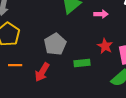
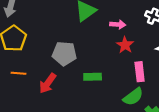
gray pentagon: (55, 44) -> (64, 54), turned 30
red star: (105, 46) -> (125, 45), moved

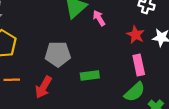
pink arrow: (118, 24) -> (99, 18), moved, turned -120
red star: (125, 45) -> (136, 35), moved

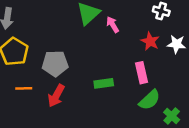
gray pentagon: (58, 54) -> (55, 63), moved
pink rectangle: (139, 65) -> (142, 73), moved

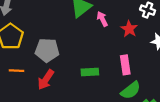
red star: (150, 41) -> (129, 29), moved

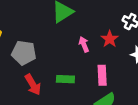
pink arrow: (102, 19) -> (84, 44), moved
red arrow: (46, 80) -> (33, 85), moved, turned -70

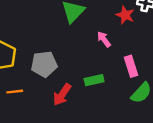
red star: (110, 39) -> (125, 15), moved
red arrow: (33, 85) -> (62, 95), turned 80

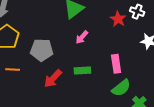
pink arrow: (104, 39) -> (82, 37), moved, turned -112

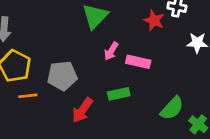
pink rectangle: (116, 64) -> (138, 62), moved, turned -60
orange line: (13, 69) -> (28, 96), moved

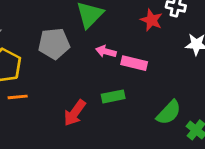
pink arrow: (111, 51) -> (106, 52), turned 72
gray pentagon: (62, 76) -> (54, 44), moved

